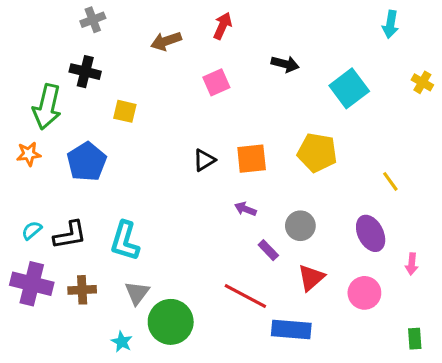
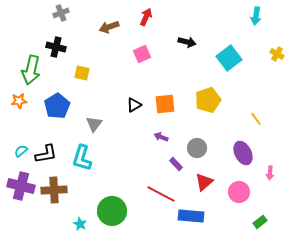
yellow pentagon: (317, 152) -> (208, 100), turned -30
brown cross: (82, 290) -> (54, 190), size x1.4
gray triangle: (137, 293) -> (94, 124), moved
green rectangle: (415, 339) -> (260, 222), moved, turned 56

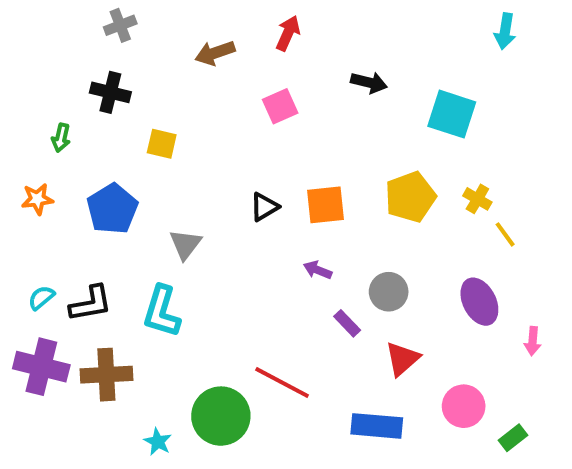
yellow cross: (277, 54) -> (477, 199), moved
cyan square: (229, 58) -> (452, 114), turned -35
green arrow: (31, 70) -> (61, 138), size x0.5
pink circle: (239, 192) -> (464, 406), moved
red line: (161, 194) -> (282, 382), moved

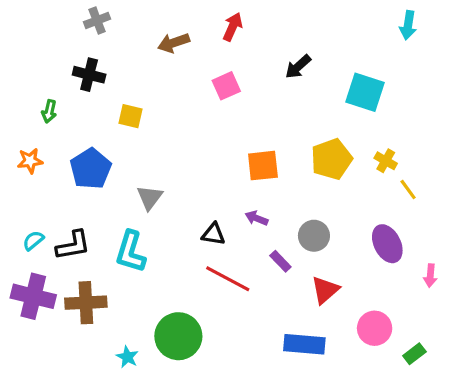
black arrow: (369, 83) -> (298, 67), turned 124
black triangle: (264, 207) -> (213, 234), moved, turned 40
red line: (282, 382) -> (228, 279), moved

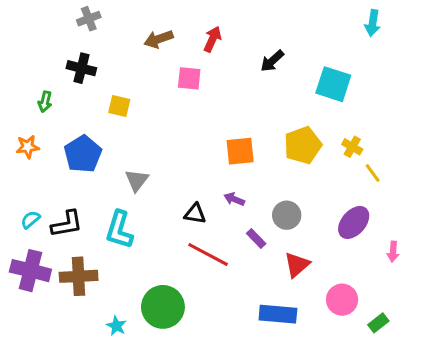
red arrow: (233, 27) -> (212, 39), moved
pink square: (226, 86) -> (189, 78), moved, turned 30
purple ellipse: (387, 244) -> (354, 222), turned 68

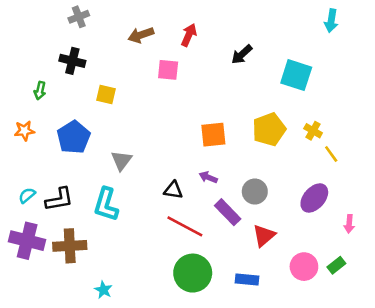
purple rectangle: (256, 238) -> (228, 212), size x1.5
green circle: (163, 307) -> (193, 273), moved
blue rectangle: (278, 314) -> (247, 280), size x0.7
green rectangle: (378, 323) -> (336, 265), moved

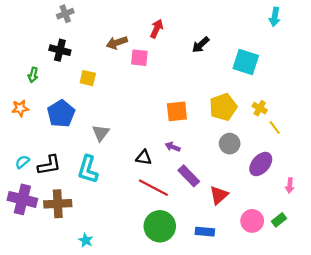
brown arrow: (141, 35) -> (117, 43), moved
gray circle: (255, 192) -> (230, 144), moved

